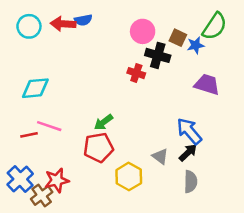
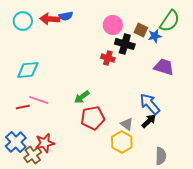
red pentagon: (98, 148) -> (93, 118), moved
yellow hexagon: (129, 177) -> (122, 142), moved
gray semicircle: (191, 182) -> (161, 156), moved

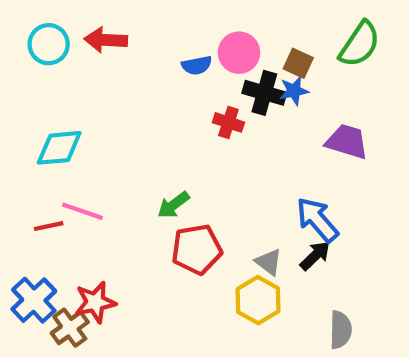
blue semicircle: (66, 16) -> (197, 65), moved
blue star: (155, 36) -> (294, 91), moved

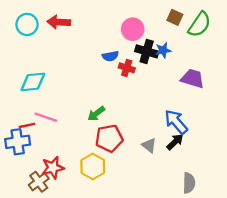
brown square: (298, 63) -> (175, 17), moved
blue semicircle: (197, 65) -> (110, 56), moved
blue cross: (34, 300) -> (18, 142), moved, turned 35
yellow hexagon: (258, 300) -> (93, 166), moved

